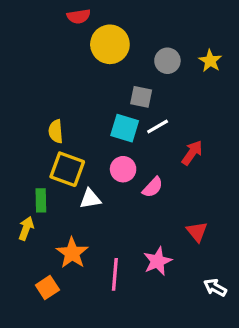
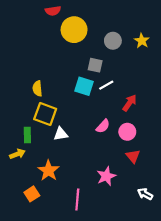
pink circle: (123, 169) -> (127, 132), moved
yellow arrow: (26, 228) -> (17, 154), turned 48
pink line: (115, 274) -> (77, 199), moved

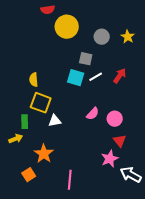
red arrow: (130, 103) -> (120, 76), moved
pink star: (106, 176) -> (110, 159), moved
white arrow: (145, 194) -> (131, 175), size x1.5

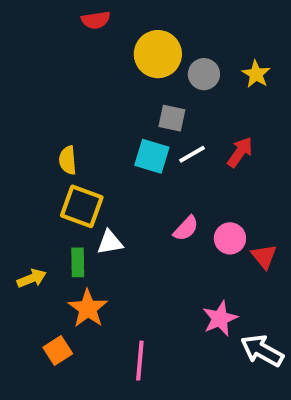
yellow circle: (67, 27) -> (158, 54), moved
green rectangle: (25, 122) -> (78, 262), moved
red triangle: (120, 141) -> (264, 256), moved

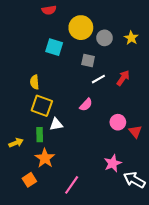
cyan square: (152, 156) -> (54, 47), moved
pink semicircle: (186, 228) -> (86, 105), moved
pink line: (140, 361) -> (72, 185), turned 30

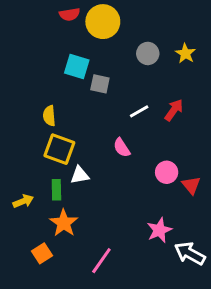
yellow circle: (81, 28) -> (103, 22), moved
gray square: (88, 61) -> (100, 84), moved
pink semicircle: (86, 105) -> (122, 148), turned 104

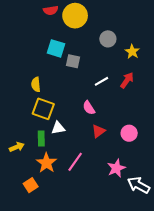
yellow star: (185, 53) -> (132, 52), moved
pink circle: (167, 172) -> (129, 133), moved
red triangle: (191, 185) -> (98, 131), moved, turned 32
pink line: (101, 261) -> (75, 162), moved

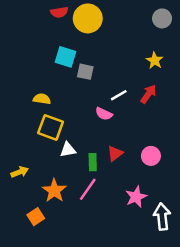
gray circle: (108, 39) -> (162, 18), moved
yellow semicircle: (36, 84) -> (42, 99), turned 104
pink semicircle: (89, 108) -> (104, 114), moved, turned -32
green rectangle: (41, 139) -> (93, 162), moved
white arrow: (139, 185) -> (162, 217), turned 55

